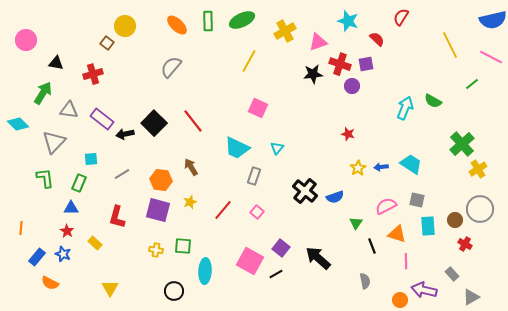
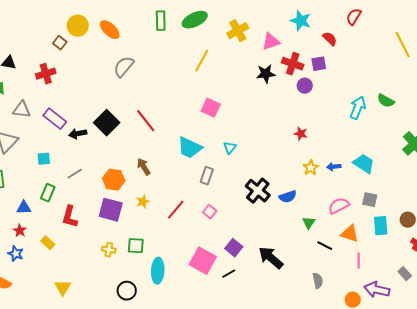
orange ellipse: (177, 25) -> (110, 30), moved
green rectangle: (79, 183) -> (48, 193), moved
black line: (372, 246) -> (325, 246), turned -42

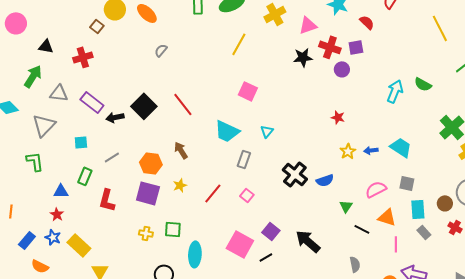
gray semicircle: (124, 67) -> (161, 50), size x0.6
yellow rectangle: (48, 243) -> (79, 245), moved, size x1.6
gray rectangle: (405, 274) -> (424, 232), moved

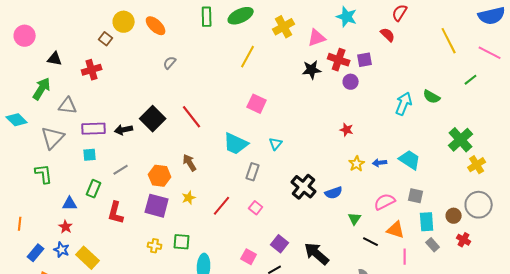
red semicircle: (367, 22) -> (388, 35), moved
purple rectangle: (92, 102) -> (94, 129), moved, turned -40
pink square: (240, 244) -> (249, 257), size x0.6

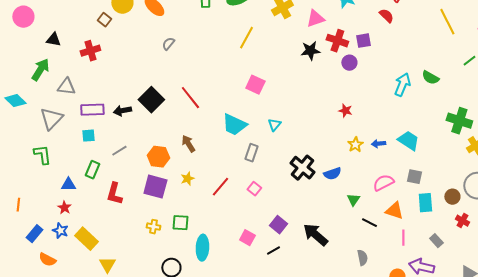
green cross: (461, 140) -> (459, 121), turned -30
gray rectangle: (433, 245) -> (436, 241), moved

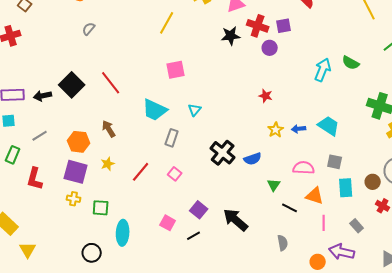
pink square: (255, 85) -> (176, 70), turned -36
pink semicircle: (383, 183) -> (304, 168), turned 30
yellow cross: (153, 227) -> (74, 199), moved

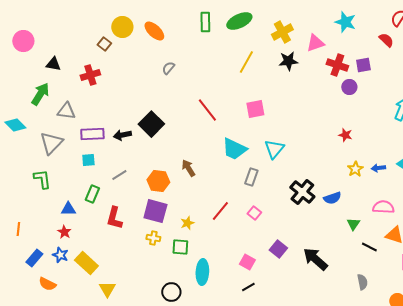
black star: (231, 36) -> (288, 61), moved
red line: (111, 83) -> (207, 110), moved
cyan triangle: (195, 110) -> (274, 149), size x1.5
yellow star: (108, 164) -> (187, 223), moved
black line: (194, 236) -> (248, 287), moved

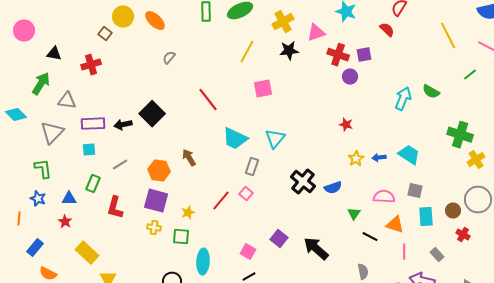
pink square: (255, 109) -> (263, 89), moved
pink square: (254, 213) -> (246, 194), moved
blue star: (60, 255) -> (38, 199), moved

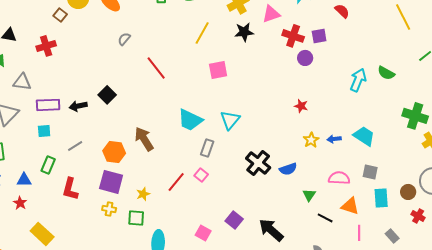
red line: (208, 100) -> (156, 68), moved
black square: (152, 114) -> (107, 95), size x0.7
brown arrow: (189, 158) -> (144, 139), size x1.4

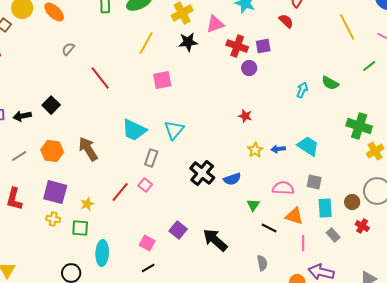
cyan arrow: (358, 80) -> (302, 90), size x0.7
orange hexagon: (114, 152) -> (52, 151), moved
gray rectangle: (392, 236) -> (333, 235), moved

